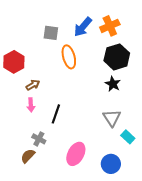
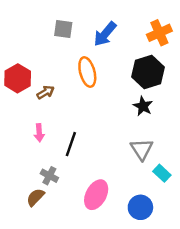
orange cross: (110, 26) -> (159, 33), moved
gray square: (51, 33) -> (63, 29), moved
brown arrow: (33, 85) -> (46, 92), moved

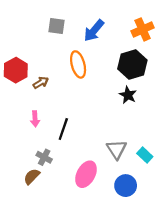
gray triangle: (142, 149) -> (117, 149), moved

